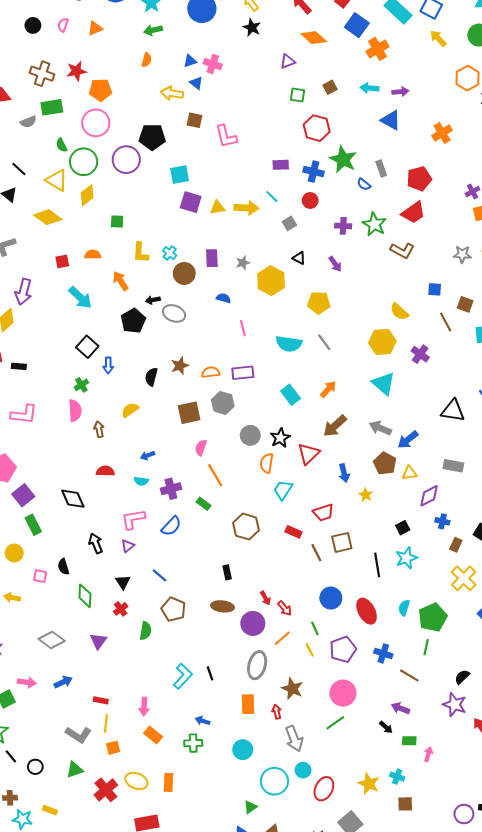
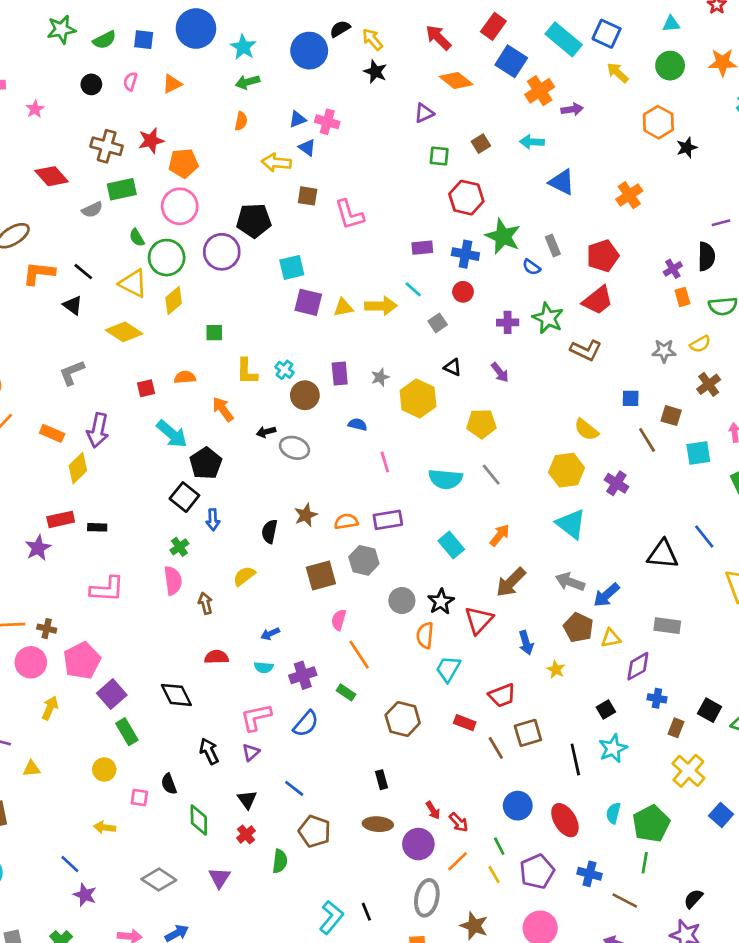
purple arrow: (400, 92) -> (572, 109), moved
black pentagon: (133, 321) -> (206, 463), moved

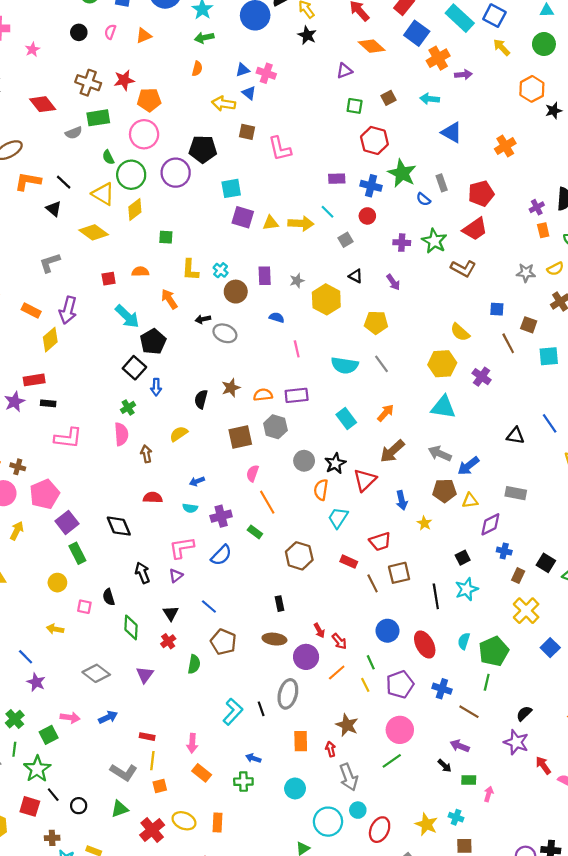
cyan triangle: (571, 524) -> (443, 407), turned -32
black rectangle: (97, 527) -> (48, 403), moved
black triangle: (663, 554) -> (515, 436), size x0.7
brown pentagon: (578, 628) -> (444, 491), turned -30
gray ellipse: (427, 898) -> (288, 694), moved

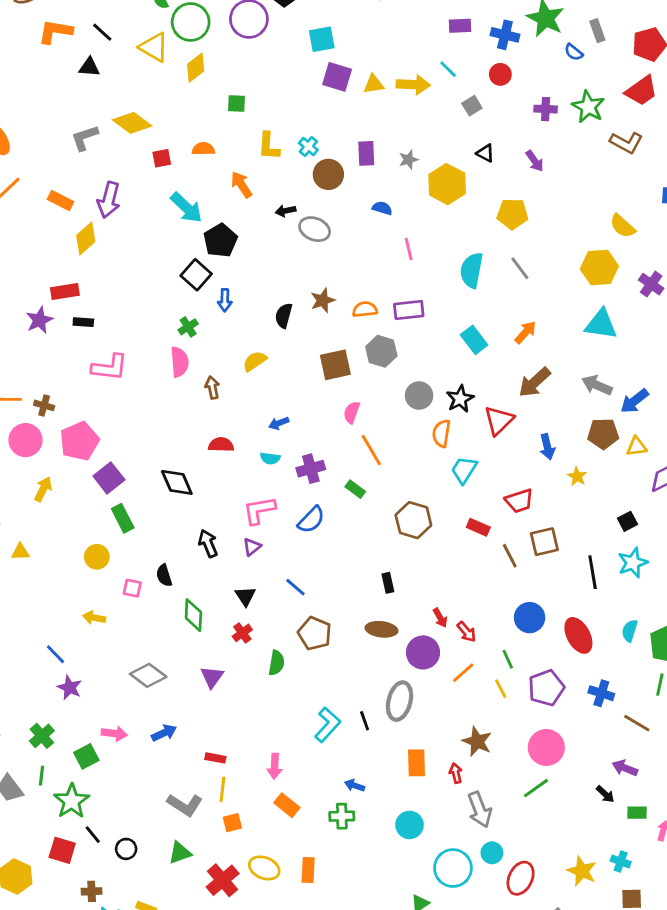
black triangle: (54, 209) -> (89, 67), turned -35
yellow diamond: (94, 232) -> (132, 123), moved
cyan semicircle: (345, 365) -> (472, 270), turned 92

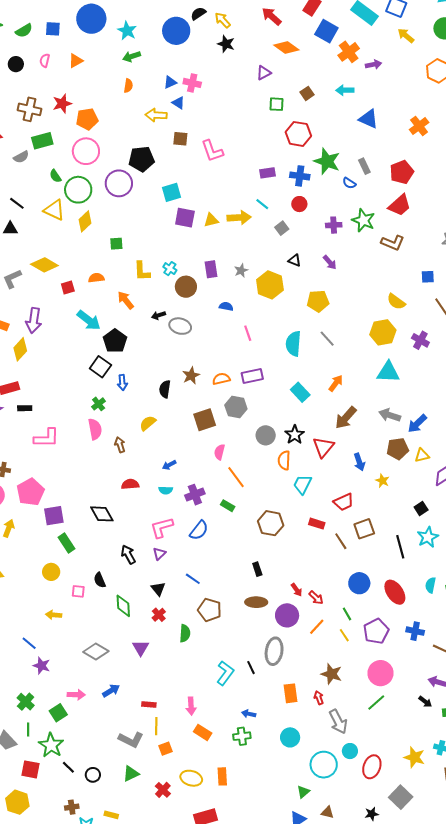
purple square: (109, 478) -> (54, 516), turned 35
red square: (62, 850) -> (30, 769), moved
red cross: (223, 880) -> (163, 790), size x0.7

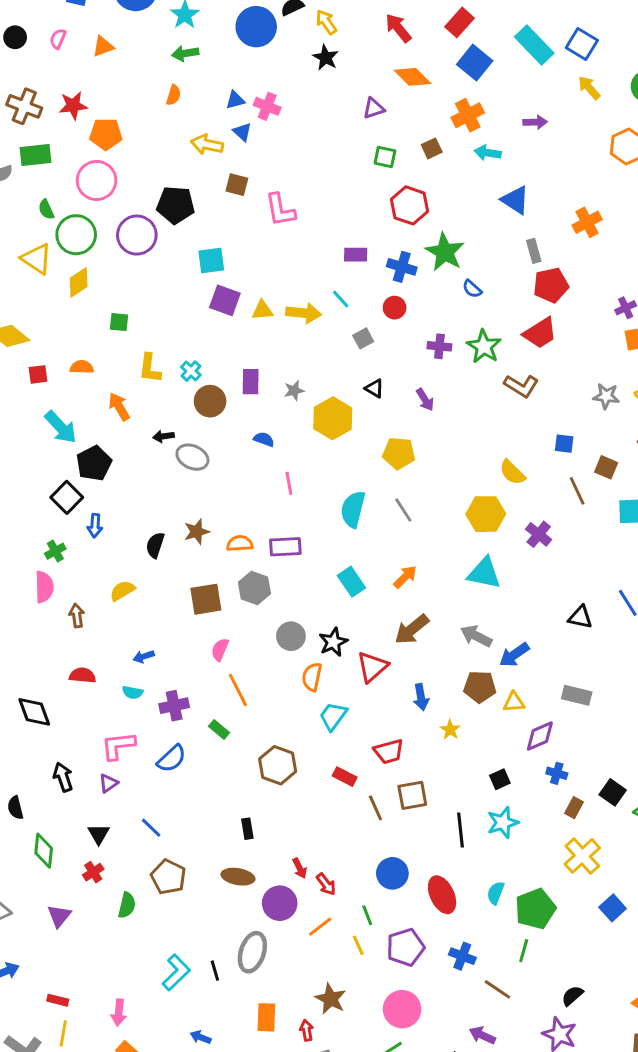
orange cross: (349, 52) -> (468, 115), moved
gray rectangle: (364, 166) -> (534, 251), moved

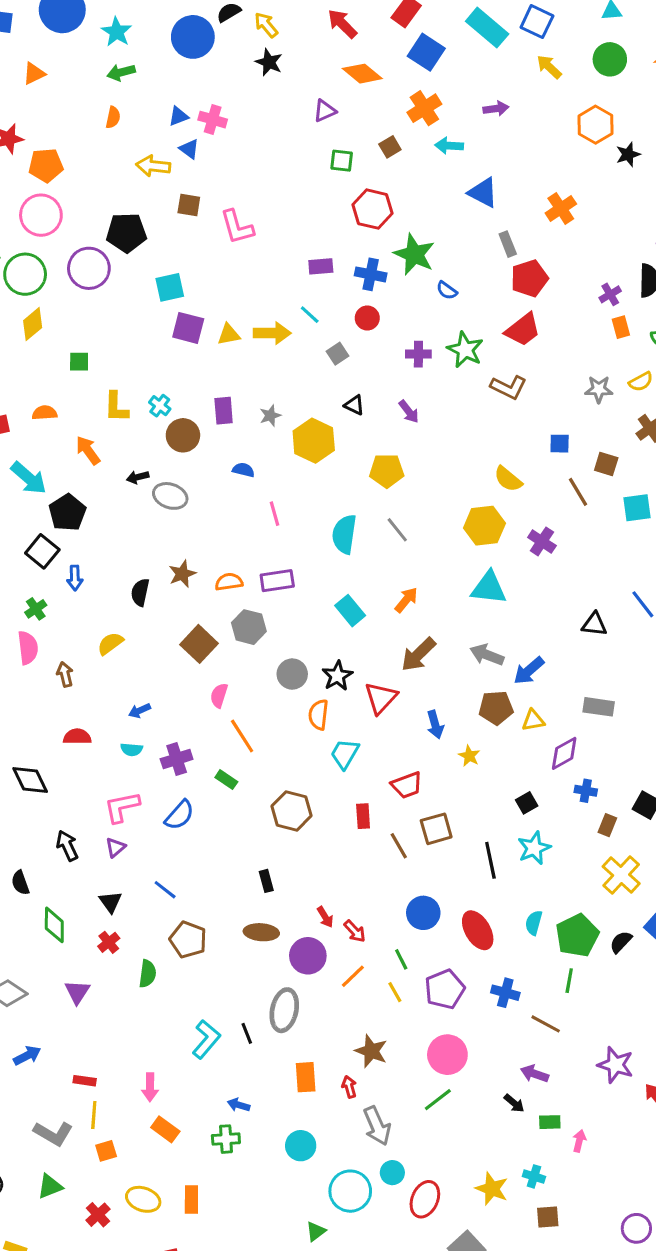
brown square: (206, 599) -> (199, 644), turned -32
red rectangle: (345, 777) -> (363, 816), turned 65
black semicircle: (572, 996) -> (621, 942), moved

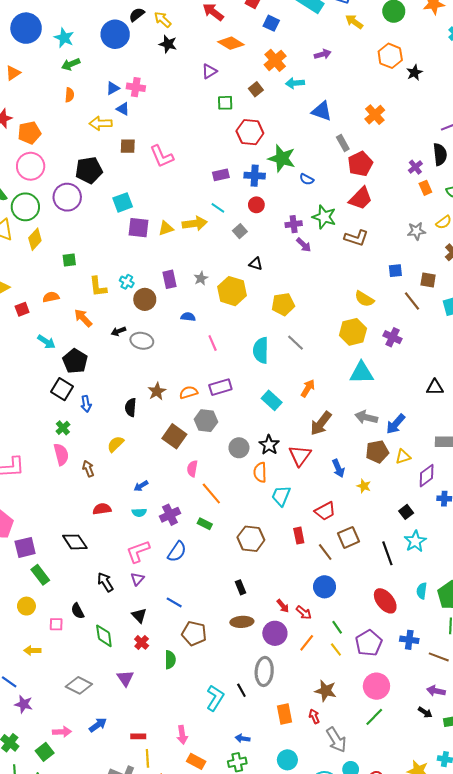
blue square: (426, 52) -> (271, 23), size x0.7
purple arrow: (409, 412) -> (304, 245), moved
cyan arrow: (29, 478) -> (46, 342), size x0.7
blue circle: (423, 913) -> (325, 587), moved

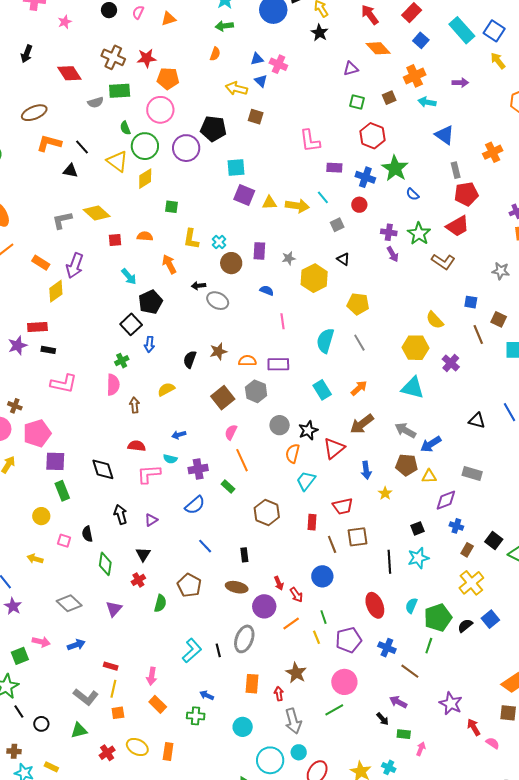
pink L-shape: (162, 156) -> (310, 141), moved
pink L-shape: (138, 551) -> (149, 474), moved
blue line: (174, 602) -> (205, 546), moved

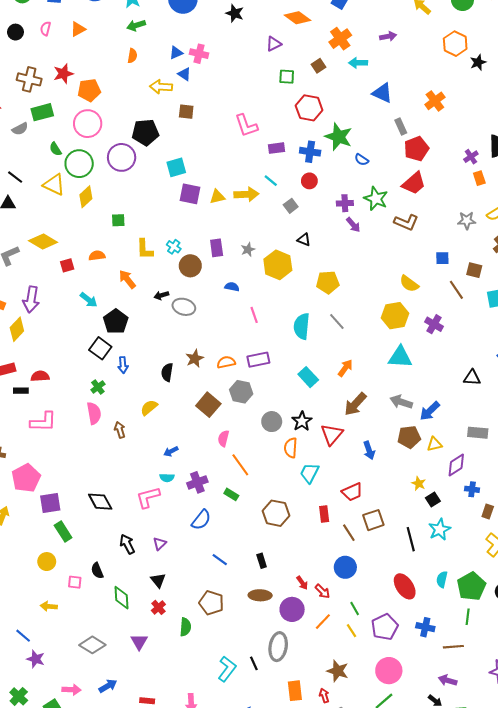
red semicircle: (137, 446) -> (40, 376), moved
yellow star: (385, 493) -> (419, 484), moved
brown line: (410, 671) -> (453, 647), turned -30

